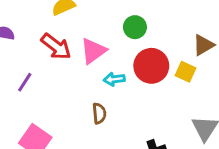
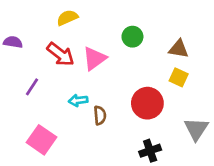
brown triangle: (203, 45) -> (179, 49), moved, turned 40
red circle: (151, 66) -> (147, 103), moved
cyan arrow: (114, 79) -> (78, 100), moved

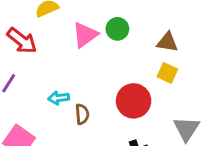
red arrow: (61, 54) -> (22, 41), moved
pink triangle: (94, 58) -> (85, 35), moved

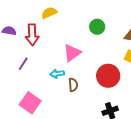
pink triangle: (85, 35) -> (72, 53), moved
red arrow: (22, 41) -> (32, 35), turned 50

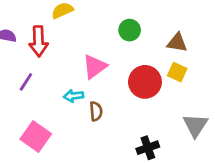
red circle: (108, 76) -> (145, 82), moved

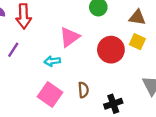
brown semicircle: (96, 111) -> (83, 90), moved
pink square: (36, 136) -> (50, 94), moved

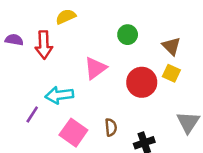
brown triangle: (137, 17) -> (171, 46), turned 36
purple line: (13, 50) -> (32, 114), moved
cyan arrow: (52, 61) -> (59, 95), moved, size x1.5

